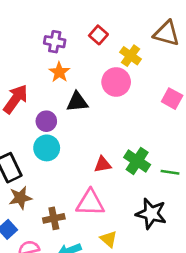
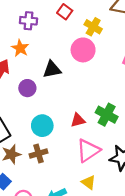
orange star: (59, 72) -> (20, 48), moved
cyan circle: (47, 148) -> (42, 126), moved
pink triangle: (90, 203) -> (88, 150), moved, turned -30
brown cross: (54, 218) -> (39, 154), moved

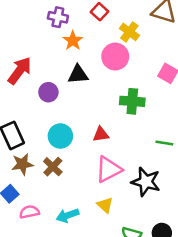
orange star: (20, 48) -> (73, 41), moved
green cross: (107, 115) -> (132, 101), moved, turned -30
brown cross: (39, 154) -> (53, 167), turned -36

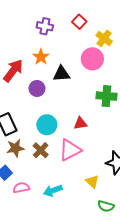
orange star: (73, 41) -> (41, 57), moved
pink triangle: (109, 169) -> (70, 150), moved
yellow triangle: (105, 205) -> (92, 182), moved

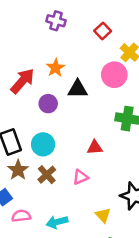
purple cross: (45, 26) -> (56, 21), moved
cyan circle: (47, 125) -> (43, 144), moved
brown star: (15, 148) -> (18, 170), turned -30
pink triangle: (70, 150) -> (80, 177), size x0.6

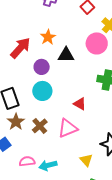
cyan circle: (43, 144) -> (42, 91), moved
red triangle: (95, 147) -> (80, 104), turned 32
pink triangle: (80, 177) -> (68, 128), size x1.5
pink semicircle: (21, 216) -> (27, 161), moved

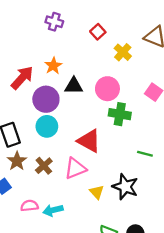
pink circle: (97, 43) -> (107, 89), moved
purple circle: (42, 67) -> (46, 99), size x1.5
red triangle: (80, 104) -> (89, 141), size x1.6
yellow triangle: (86, 160) -> (97, 192), moved

